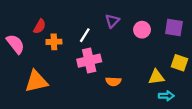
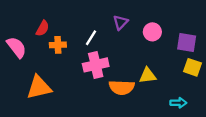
purple square: (174, 27) -> (187, 43), moved
yellow triangle: (156, 77) -> (148, 76), moved
orange semicircle: (113, 81) -> (122, 87), size x1.5

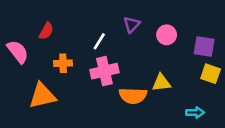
orange cross: (58, 45) -> (63, 63), moved

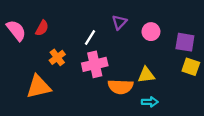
pink semicircle: (18, 52) -> (16, 30), moved
orange cross: (63, 63) -> (57, 57), turned -35
cyan arrow: (195, 112) -> (150, 102), moved

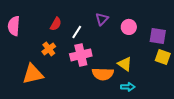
red semicircle: (42, 28) -> (56, 24), moved
pink semicircle: (16, 30) -> (14, 26), turned -138
yellow triangle: (146, 75) -> (125, 64), turned 42

